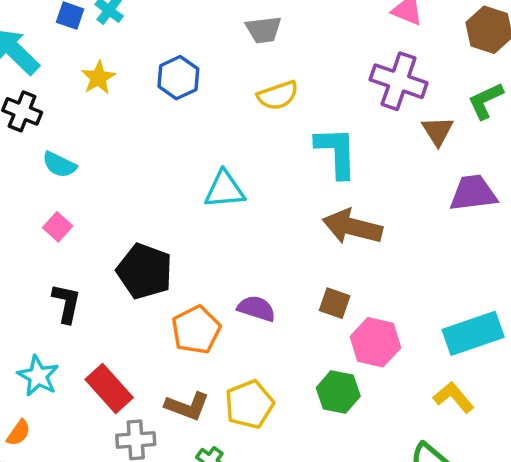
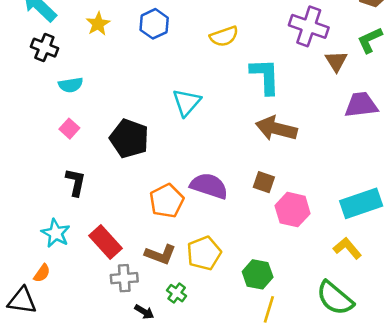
cyan semicircle: (59, 165) -> (71, 85), turned -35
cyan triangle: (225, 190) -> (187, 102), turned -44
black pentagon: (145, 271) -> (129, 139), moved
purple semicircle: (256, 309) -> (209, 186), size x1.4
green hexagon: (338, 392) -> (258, 274), moved

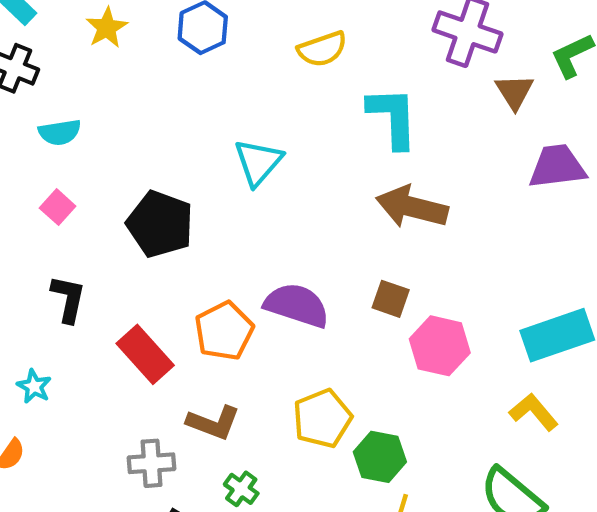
cyan star: (56, 233) -> (34, 386), size x0.7
red rectangle: (106, 242) -> (145, 354), moved
yellow pentagon: (204, 253) -> (322, 418), moved

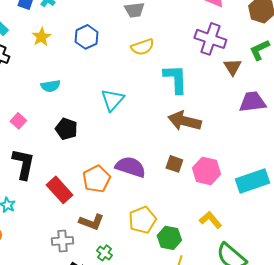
cyan semicircle: (60, 132) -> (50, 86), moved
black pentagon: (160, 224) -> (66, 129), size x0.7
black L-shape: (68, 299) -> (23, 164), size x1.4
pink hexagon: (440, 346) -> (206, 171), moved
yellow L-shape: (534, 412) -> (210, 220), moved

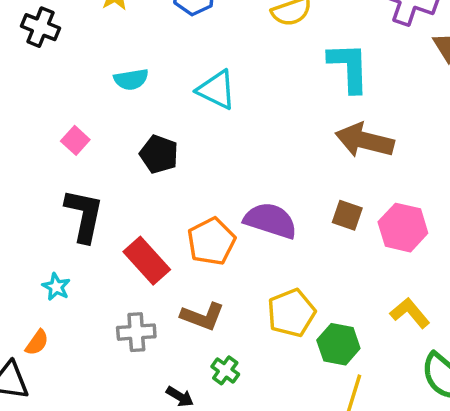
cyan triangle: (112, 100) -> (216, 90), moved, turned -45
gray cross: (62, 241) -> (136, 332), moved

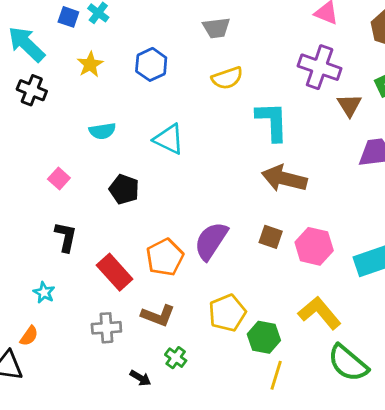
black L-shape: (84, 215) -> (66, 237), size x0.7
purple semicircle: (270, 221) -> (211, 241), turned -75
yellow L-shape: (410, 313) -> (320, 313), size x1.4

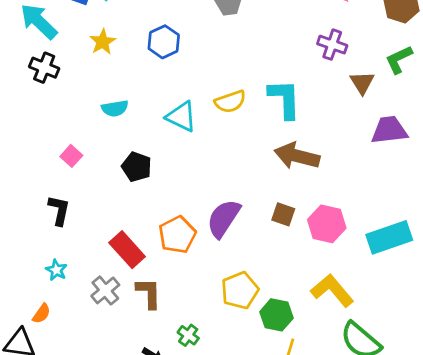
purple cross: (320, 67) -> (332, 45), size x0.7
yellow semicircle: (227, 78) -> (230, 102), moved
black L-shape: (66, 237) -> (59, 210), moved
brown L-shape: (158, 316) -> (149, 293), moved, turned -112
gray cross: (106, 328) -> (105, 290), moved, turned -36

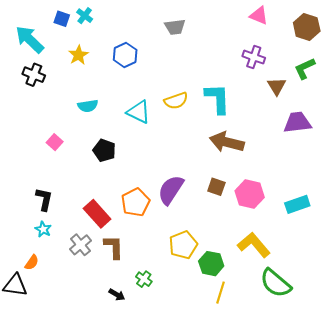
black L-shape: (59, 210) -> (44, 199), moved
cyan rectangle: (389, 237) -> (297, 204), size x0.7

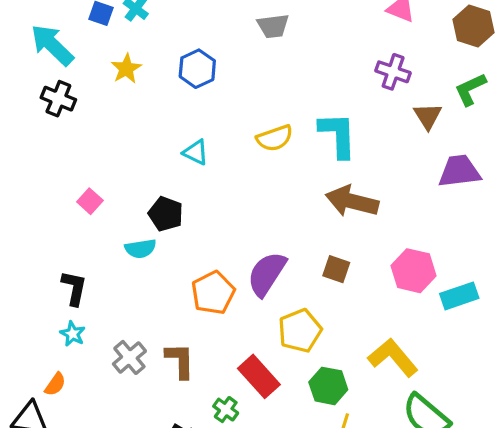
cyan semicircle: (88, 106) -> (140, 249), moved
cyan triangle: (139, 112) -> (196, 152), moved, size x0.7
pink hexagon: (250, 194) -> (414, 271), moved
red rectangle: (97, 214) -> (259, 376), moved
yellow pentagon: (183, 245) -> (300, 331), moved

